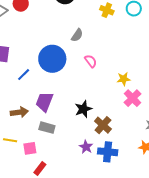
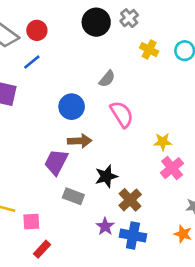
blue circle: (52, 59) -> (72, 107), size x0.7
pink semicircle: (91, 61) -> (122, 114), size x1.5
blue line: (24, 75) -> (32, 62), moved
brown arrow: (19, 112) -> (80, 141), moved
gray rectangle: (47, 128) -> (73, 196), moved

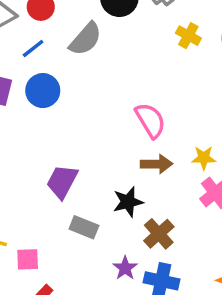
gray semicircle: (107, 79) -> (86, 39), moved, size x1.5
blue circle: (72, 107) -> (43, 91), moved
brown arrow: (80, 141) -> (157, 164), moved

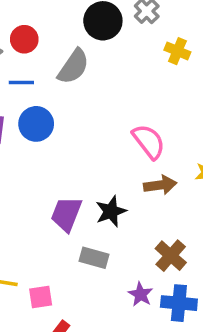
blue line: (33, 49) -> (21, 82), turned 45
black star: (128, 202) -> (111, 211), moved

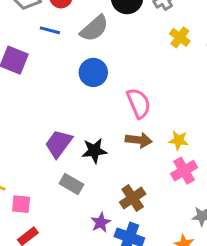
blue circle: (36, 124) -> (93, 72), moved

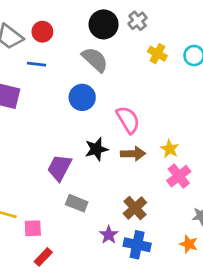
gray semicircle: (94, 28) -> (95, 60), moved, turned -88
yellow star: (178, 140) -> (170, 149), turned 30
black star: (94, 151) -> (96, 149), moved

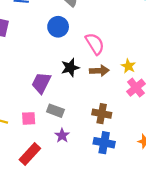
brown cross: (135, 208) -> (102, 114), turned -36
pink square: (33, 228) -> (29, 118), moved
purple star: (109, 235) -> (62, 135), moved
red rectangle: (43, 257) -> (30, 154), size x1.5

